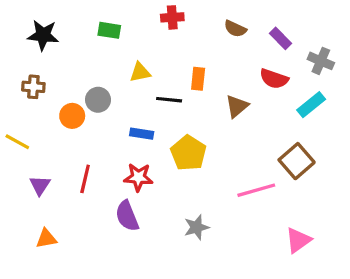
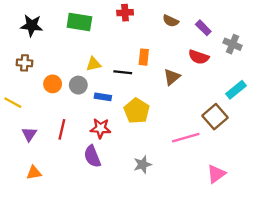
green rectangle: (109, 30) -> (79, 22), size x1.5
yellow triangle: (140, 72) -> (93, 64), moved
gray circle: (98, 100) -> (78, 85), moved
cyan rectangle: (311, 105) -> (236, 90), moved

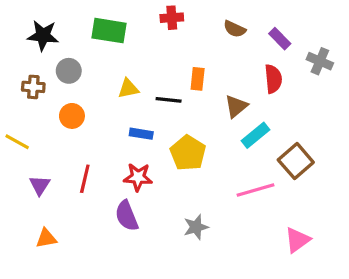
red semicircle: (199, 57) -> (273, 79), turned -114
gray circle: (78, 85) -> (69, 71), moved
cyan rectangle: (236, 90) -> (256, 135), moved

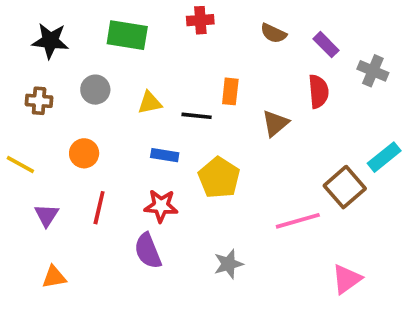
gray circle: (69, 71) -> (95, 90), moved
orange circle: (72, 116) -> (84, 153), moved
cyan rectangle: (256, 135) -> (384, 157), moved

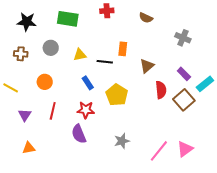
purple rectangle: (326, 45) -> (184, 74), moved
gray cross: (373, 71) -> (183, 38), moved
red semicircle: (318, 91) -> (161, 90), moved
blue rectangle: (165, 155) -> (88, 83), turned 48
pink line: (298, 221) -> (159, 151), moved, turned -35

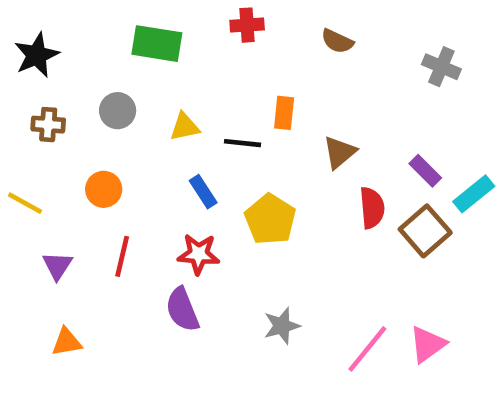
black star: (27, 22) -> (37, 55), moved, turned -30
gray cross: (183, 38) -> (441, 67), moved

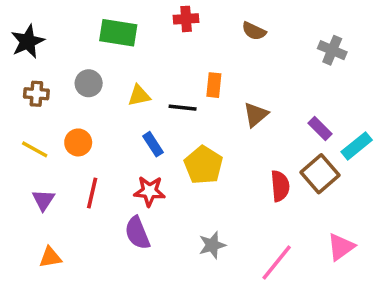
yellow line: (25, 203) -> (35, 149), moved
red semicircle: (372, 208) -> (280, 186), moved
pink triangle: (428, 344) -> (341, 247), moved

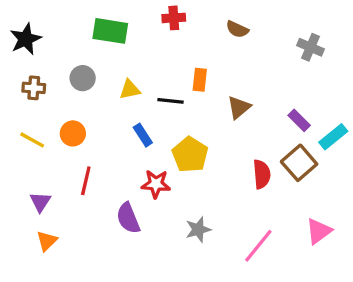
red star: (150, 191) -> (156, 184), moved
purple triangle: (43, 200) -> (40, 202), moved
orange triangle: (50, 257) -> (47, 241), turned -35

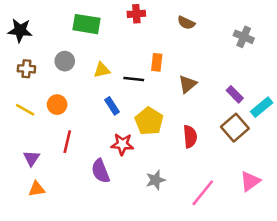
black star: (26, 39) -> (20, 30), turned 30
red semicircle: (262, 174) -> (190, 137), moved
orange triangle: (47, 241) -> (37, 189), turned 36

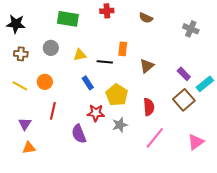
gray star: (156, 180) -> (120, 125), moved
pink line: (203, 193) -> (155, 138), moved

